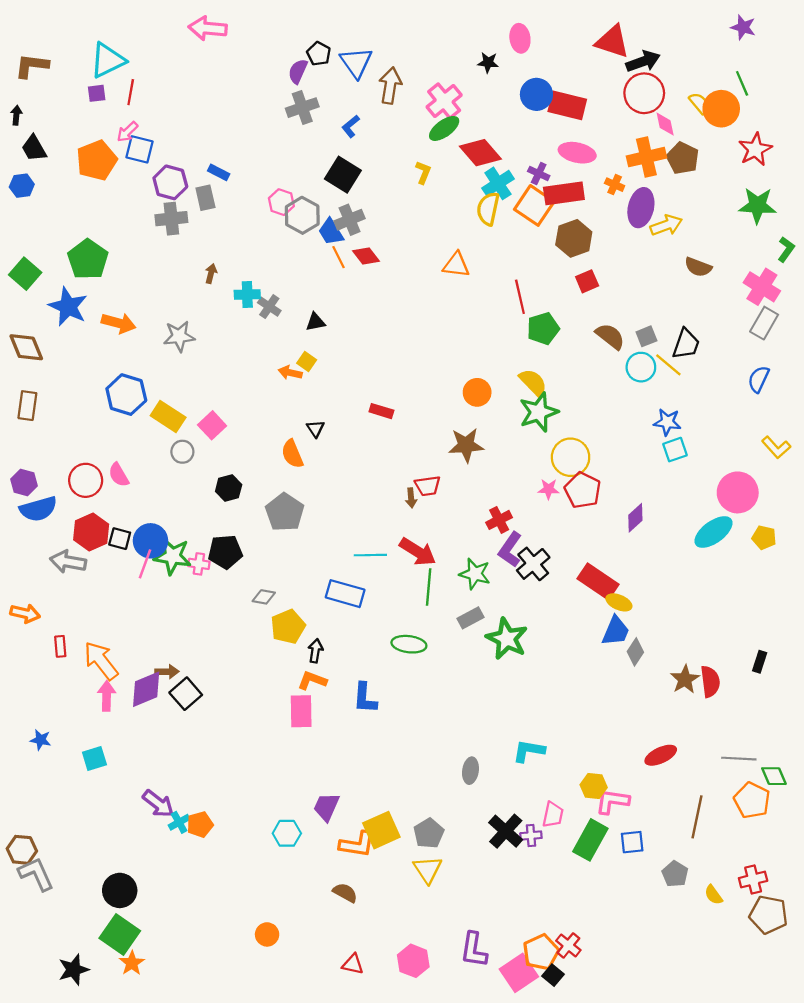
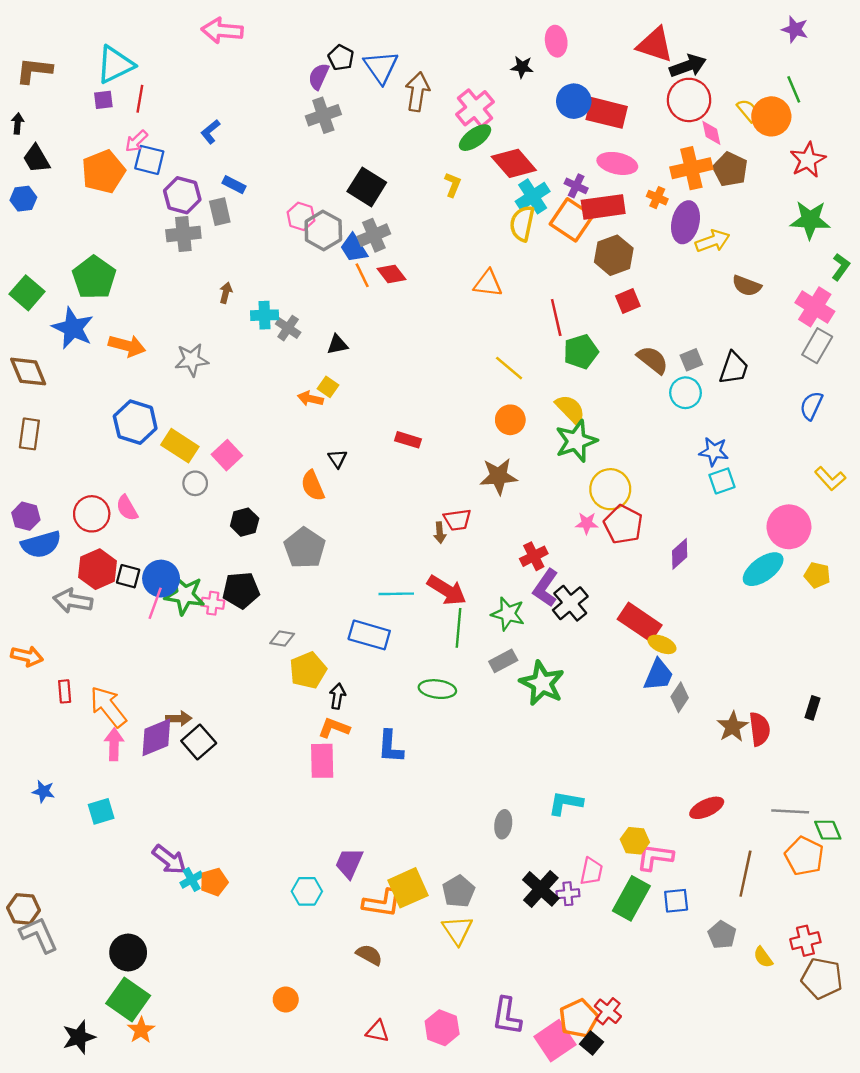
blue L-shape: (351, 126) -> (210, 132), moved
yellow line: (668, 365) -> (509, 368), moved

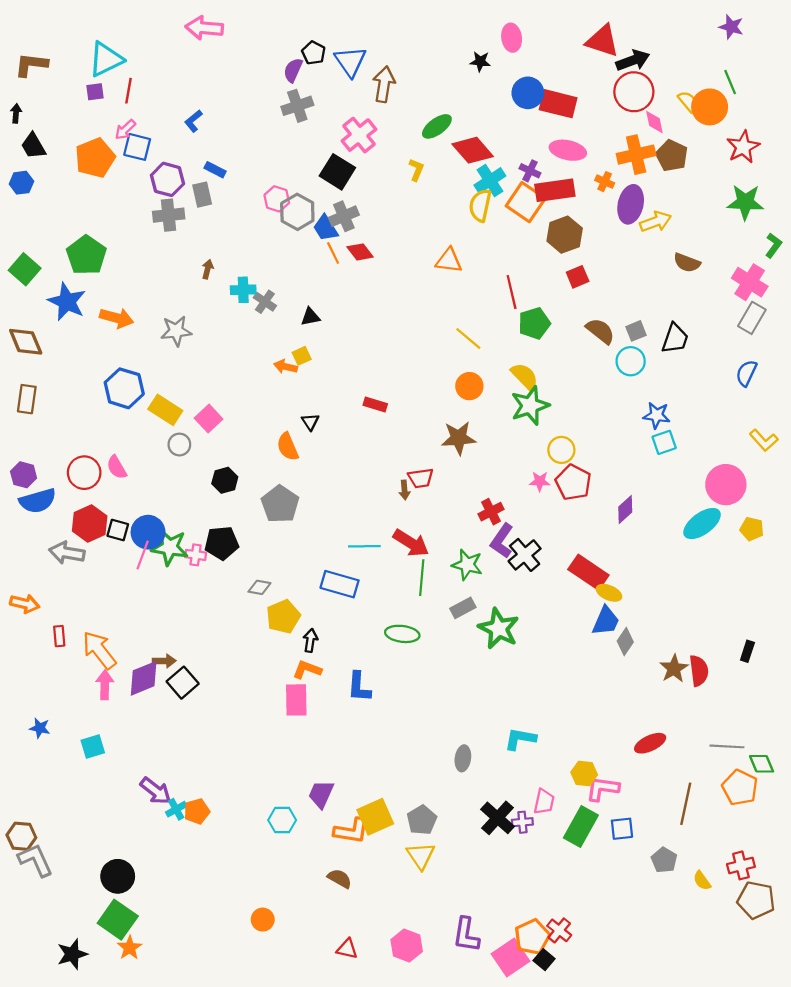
pink cross: (475, 108) -> (359, 135), moved
yellow square: (328, 387) -> (302, 356), turned 30
yellow circle: (610, 489) -> (561, 450), size x0.7

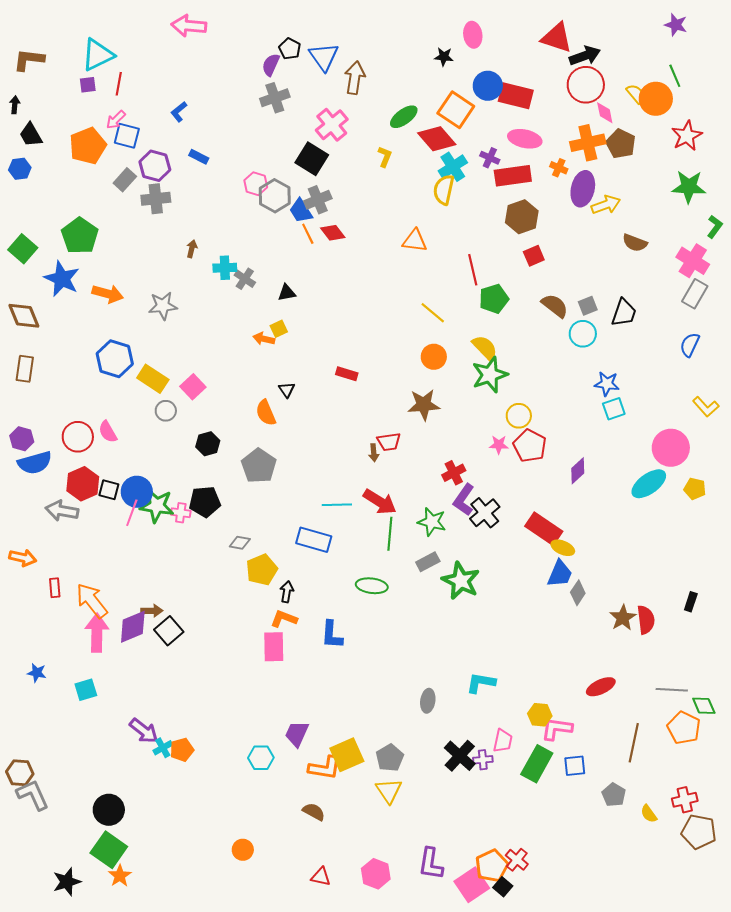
gray rectangle: (202, 195) -> (125, 180), moved, turned 55
orange square: (526, 202) -> (456, 110), moved
pink arrow: (105, 685) -> (97, 633), size x1.4

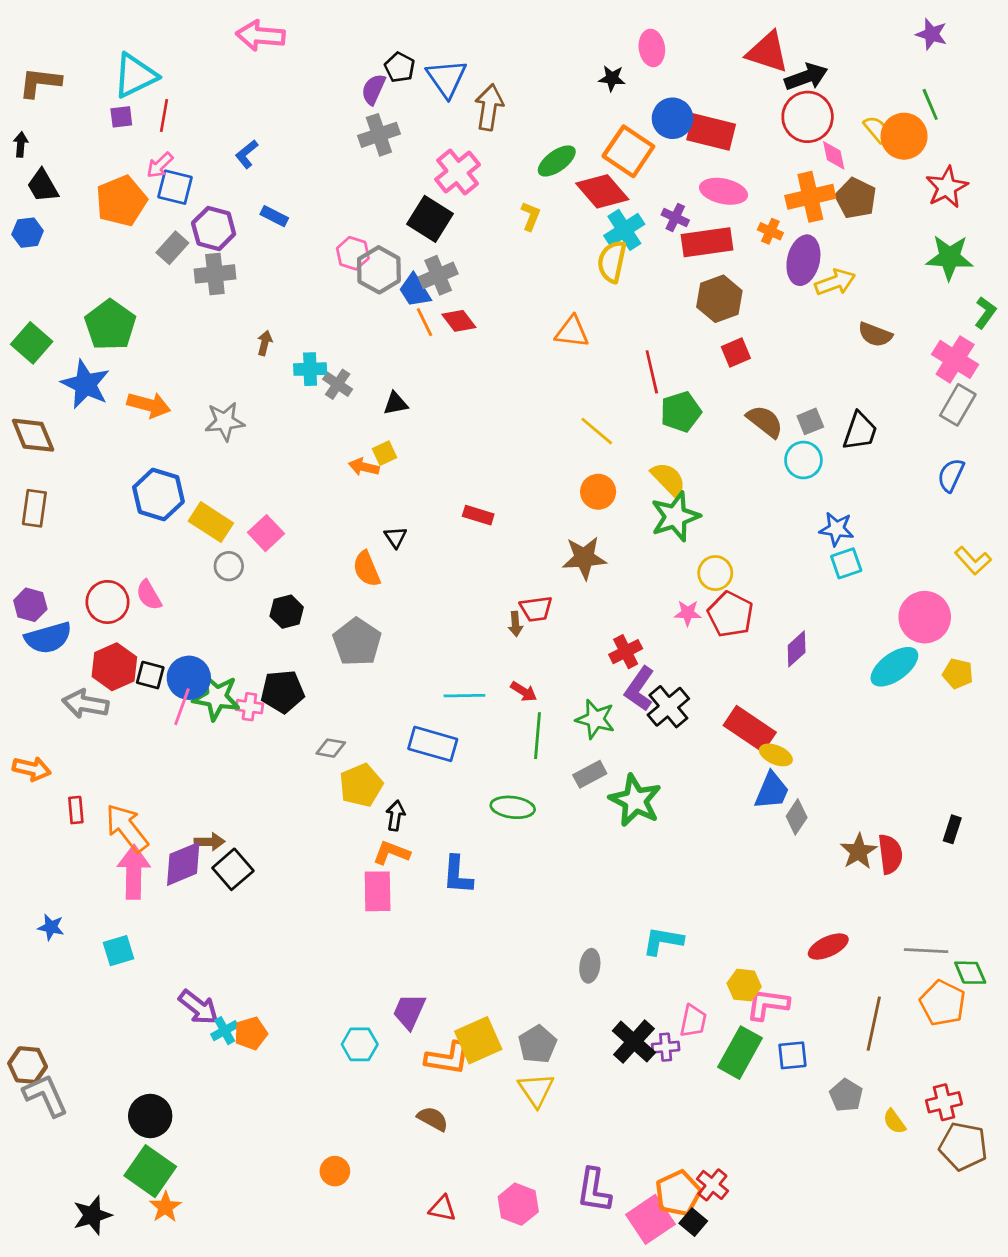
red arrow: (380, 502) -> (524, 692), size x0.6

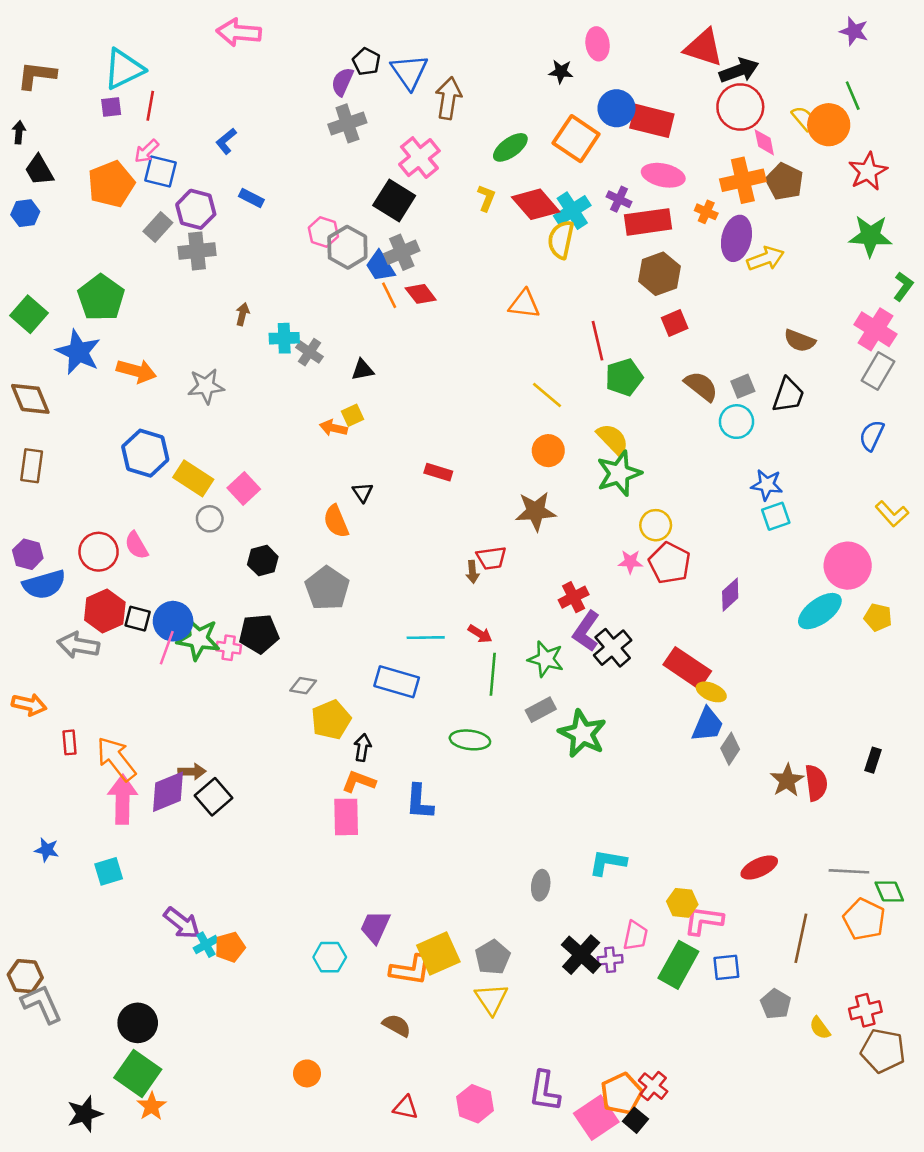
red diamond: (602, 191) -> (536, 204), moved
brown semicircle: (875, 335) -> (800, 341), moved

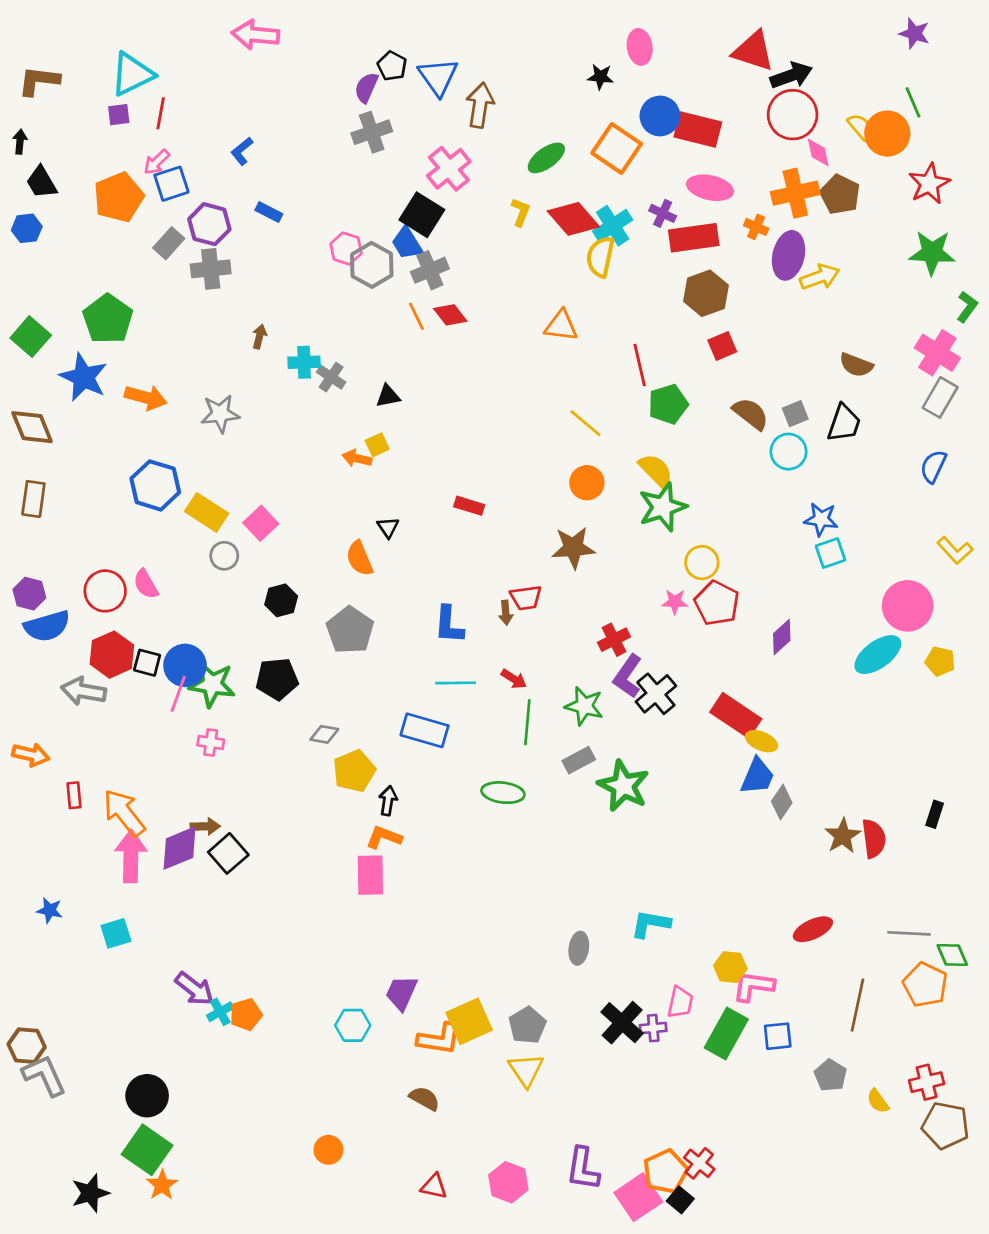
blue square: (160, 171) -> (171, 184), turned -32
blue trapezoid: (380, 266) -> (407, 243), moved
pink cross: (229, 648) -> (211, 743), moved
blue L-shape: (419, 802) -> (449, 625), moved

